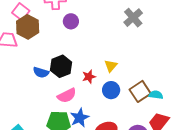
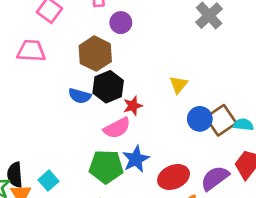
brown hexagon: (28, 27) -> (95, 54), moved
red star: (89, 77) -> (133, 106), moved
blue circle: (111, 90) -> (200, 119), moved

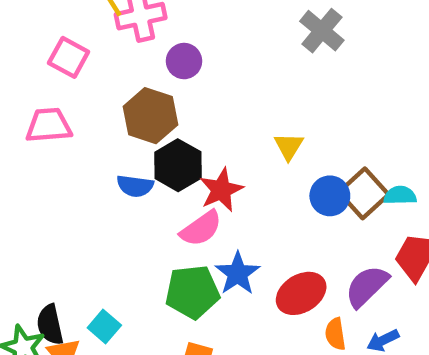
red star: (133, 106) -> (221, 190), size x1.4

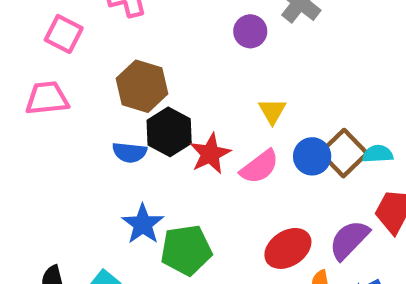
purple circle: (184, 61) -> (250, 31), moved
pink semicircle: (201, 228) -> (259, 167), moved
blue star: (238, 273) -> (143, 224), moved

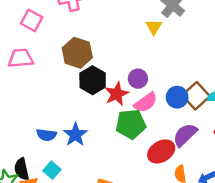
purple circle: (250, 31) -> (138, 79), moved
yellow triangle: (272, 111) -> (154, 27), moved
blue semicircle: (130, 152) -> (46, 135), moved
purple semicircle: (349, 240) -> (185, 135), moved
green pentagon: (186, 250) -> (131, 124), moved

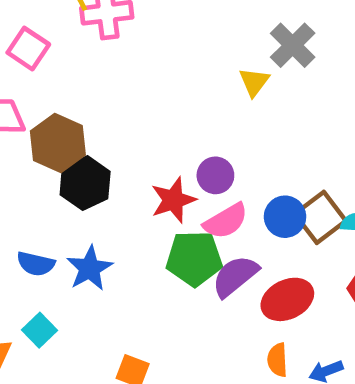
brown hexagon: (77, 53) -> (58, 143), moved
black hexagon: (93, 80) -> (85, 183), moved
purple semicircle: (185, 135) -> (235, 276), moved
red ellipse: (161, 151) -> (287, 299), moved

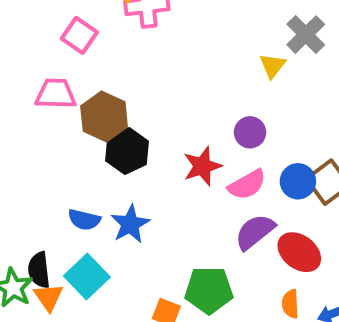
purple circle: (215, 175) -> (250, 132), moved
green pentagon: (194, 258) -> (209, 290), moved
red ellipse: (287, 299) -> (299, 252), turned 63
cyan square: (39, 330) -> (87, 277), size x1.5

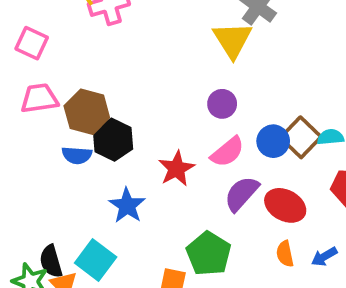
pink square: (79, 35) -> (32, 43), moved
yellow triangle: (272, 66) -> (232, 40), size x1.6
red star: (202, 166) -> (176, 169), moved
blue semicircle: (84, 220) -> (77, 155), moved
green pentagon: (209, 290) -> (209, 254), turned -30

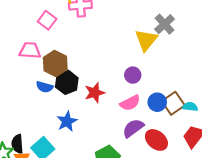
pink square: (32, 43) -> (47, 20), moved
red star: (176, 169) -> (95, 93), moved

